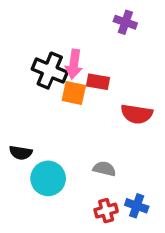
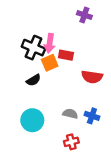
orange square: (74, 93) -> (50, 63), turned -35
black semicircle: (21, 153) -> (33, 80), moved, turned -40
blue cross: (137, 206) -> (92, 116), moved

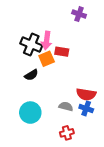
red semicircle: (92, 77) -> (86, 94), moved

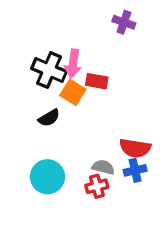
orange square: (47, 59) -> (73, 92), turned -35
blue cross: (86, 108) -> (135, 170), turned -32
red cross: (67, 133) -> (97, 186), moved

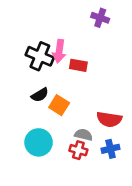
orange square: (73, 92) -> (59, 105), moved
blue cross: (135, 170) -> (110, 149), moved
red cross: (97, 186) -> (78, 150), turned 30

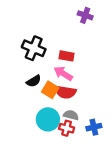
pink arrow: (59, 51) -> (63, 73), moved, turned 114
red semicircle: (109, 119) -> (65, 92), moved
cyan circle: (39, 142) -> (48, 119), moved

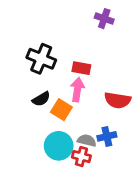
pink arrow: (63, 73) -> (77, 90), turned 66
red semicircle: (65, 92) -> (118, 100), moved
blue cross: (94, 127) -> (107, 136), moved

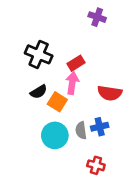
red rectangle: (81, 68) -> (76, 63), turned -42
gray semicircle: (87, 140) -> (81, 130), turned -112
red cross: (81, 157) -> (96, 165), moved

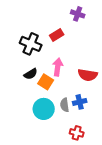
red rectangle: (76, 63) -> (57, 35), moved

